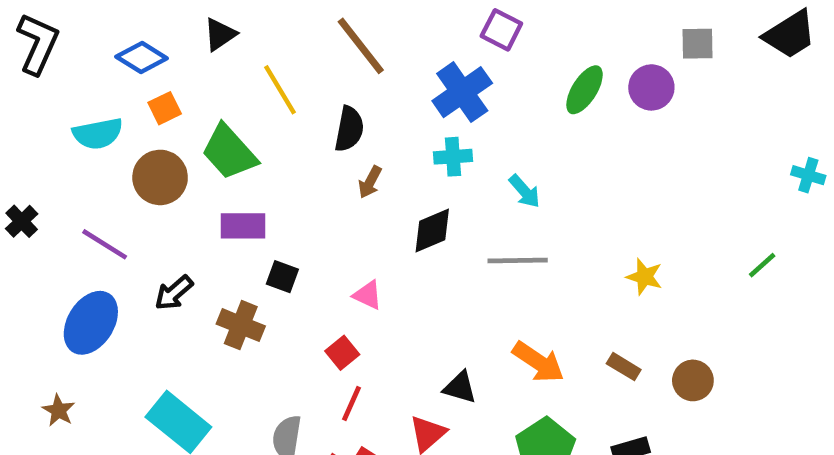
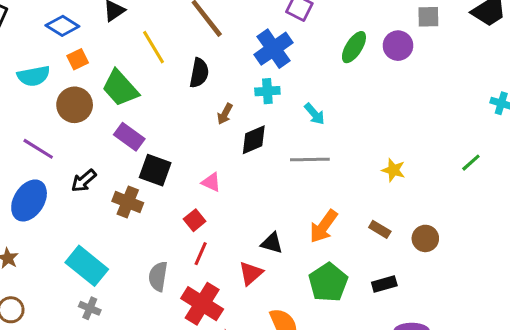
brown arrow: (370, 182) -> (225, 114), moved
purple rectangle: (243, 226) -> (129, 137), turned 36
black square: (282, 277) -> (155, 170), size x1.5
orange arrow: (538, 362) -> (324, 226), turned 92

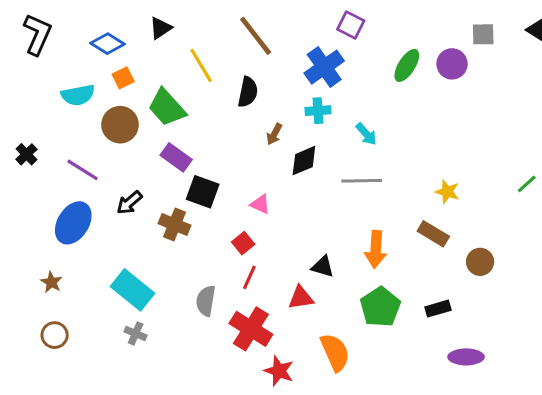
orange arrow: (324, 226) -> (376, 249), turned -32
brown rectangle: (380, 229) -> (433, 234), moved, size x1.4
red triangle: (251, 273) -> (301, 298), turned 32

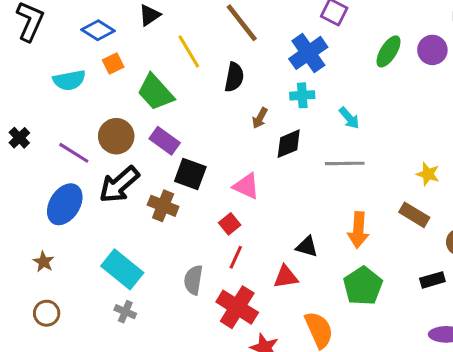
brown circle: (120, 125) -> (116, 136), moved
black arrow: (129, 203) -> (119, 185), size x1.6
pink triangle: (260, 204) -> (246, 186), size x1.4
black rectangle: (438, 309) -> (432, 280), moved

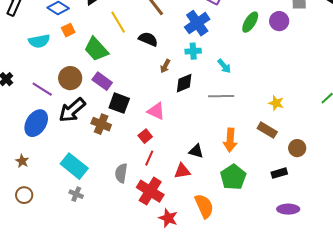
black semicircle: (234, 77) -> (148, 39), turned -78

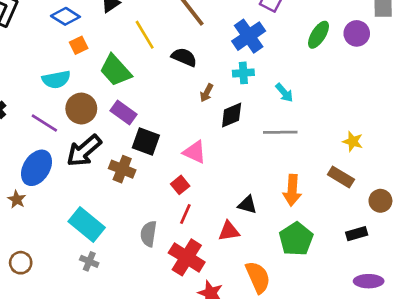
cyan semicircle: (39, 41) -> (56, 80), moved
brown star: (22, 161) -> (17, 199), moved

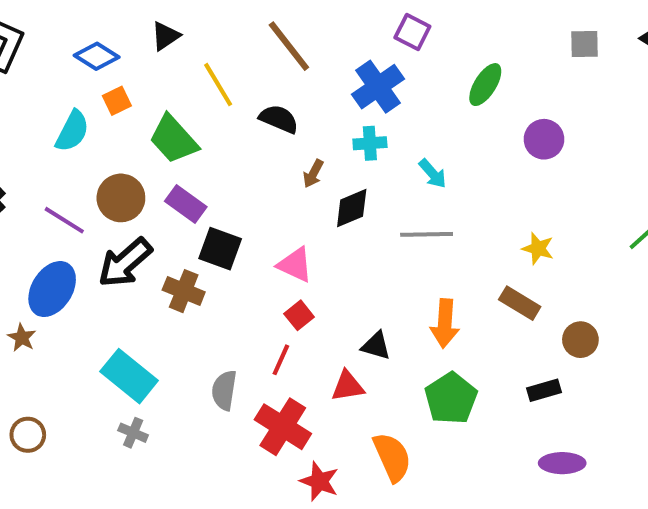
purple circle: (357, 33) -> (544, 139), moved
cyan semicircle: (56, 80) -> (72, 131), moved, turned -52
red square: (180, 185) -> (299, 315), moved

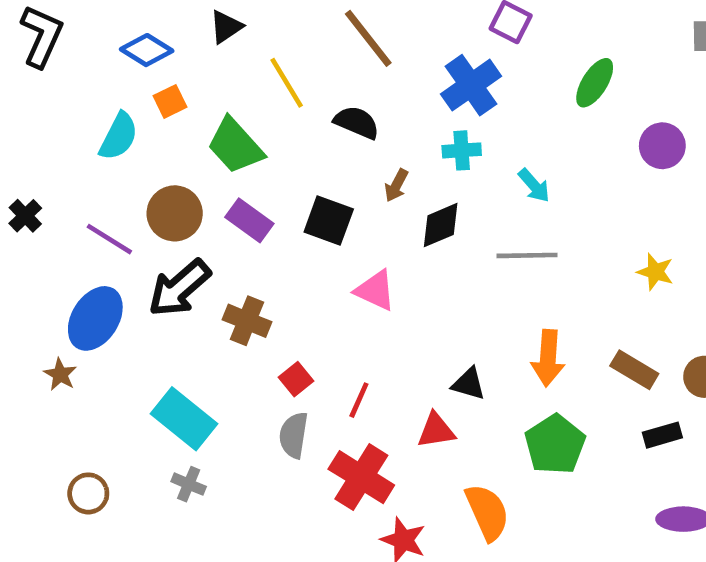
black square: (220, 249) -> (329, 220), moved
brown rectangle: (520, 303) -> (634, 370), moved
red square: (299, 315) -> (296, 379), moved
brown circle: (28, 435) -> (88, 493), moved

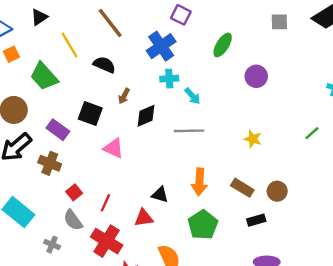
cyan cross: (462, 150) -> (169, 79), moved
purple rectangle: (249, 220) -> (58, 130), moved
gray semicircle: (294, 435) -> (73, 220), turned -45
gray cross: (189, 484) -> (52, 245), moved

